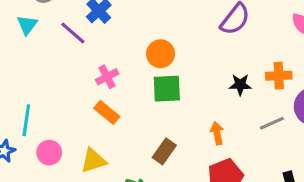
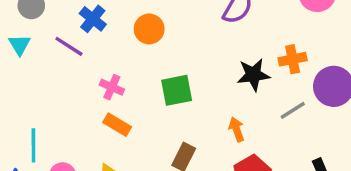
orange circle: (161, 54) -> (149, 29), moved
pink cross: (107, 77) -> (112, 87), turned -30
black star: (240, 85) -> (253, 75), size x1.4

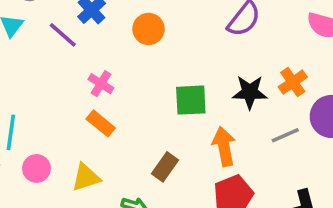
orange cross: (293, 59) -> (293, 82), turned -32
green square: (177, 90) -> (191, 100), moved
orange arrow: (237, 129) -> (224, 146), size x1.5

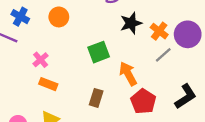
orange cross: (293, 82) -> (159, 31), moved
pink cross: (101, 84) -> (41, 60), turned 35
black star: (250, 92) -> (131, 23), moved

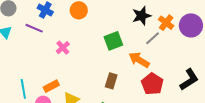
gray line: (163, 55) -> (153, 38), moved
orange arrow: (128, 74) -> (139, 60), turned -30
orange rectangle: (48, 84) -> (51, 86), moved, turned -49

